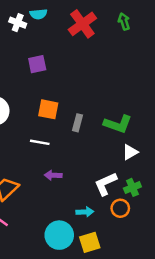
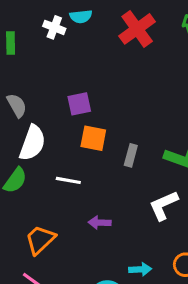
purple square: (37, 64) -> (79, 104), moved
white line: (40, 142) -> (68, 180), moved
white L-shape: (106, 184) -> (164, 205), moved

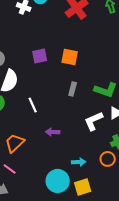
orange square: (93, 138) -> (70, 57), moved
white line: (68, 180) -> (33, 105), turned 56

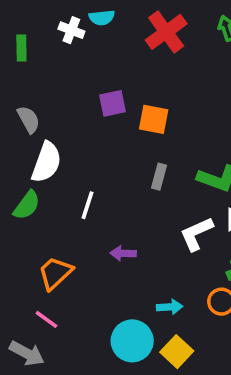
purple square: (40, 56) -> (112, 103), moved
white line: (33, 105) -> (87, 205), turned 42
yellow square: (83, 187) -> (177, 352), turned -30

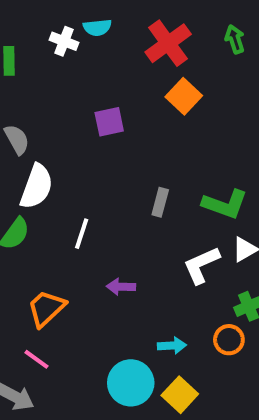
orange square: (154, 119) -> (184, 96), moved, turned 32

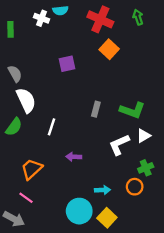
red cross: (168, 43) -> (100, 19), turned -30
white semicircle: (36, 187) -> (26, 100), turned -45

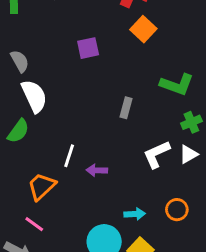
green L-shape: (132, 110) -> (177, 84), moved
white line: (52, 127) -> (69, 156), moved
white triangle: (143, 136) -> (189, 154), moved
green cross: (146, 168) -> (191, 122), moved

